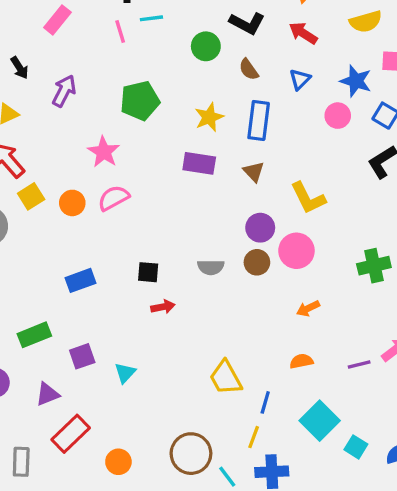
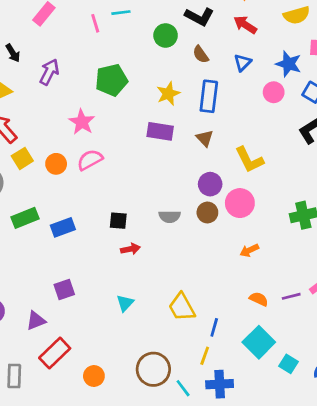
green rectangle: (34, 335) -> (25, 218), moved
orange semicircle: (301, 361) -> (259, 299), moved, turned 36
cyan triangle: (125, 373) -> (125, 303), moved

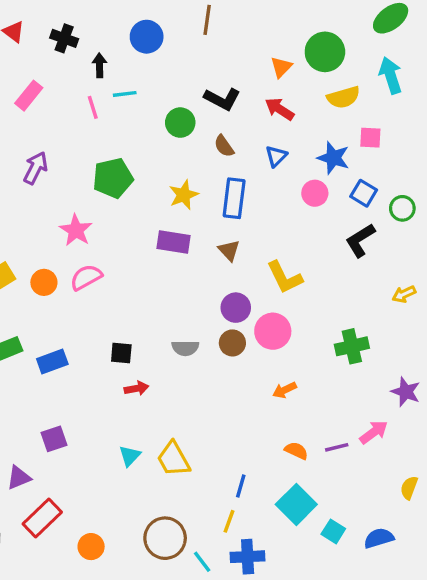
yellow trapezoid: (182, 307) -> (174, 459), moved

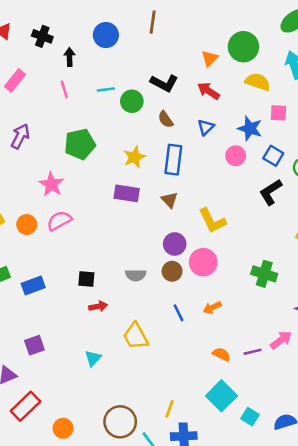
cyan line: (125, 94) -> (106, 90), moved
yellow semicircle: (343, 97) -> (258, 82), turned -145
green cross: (352, 346) -> (264, 274), turned 30
yellow trapezoid: (174, 459) -> (136, 336), moved
blue line: (241, 486) -> (179, 313), moved, turned -42

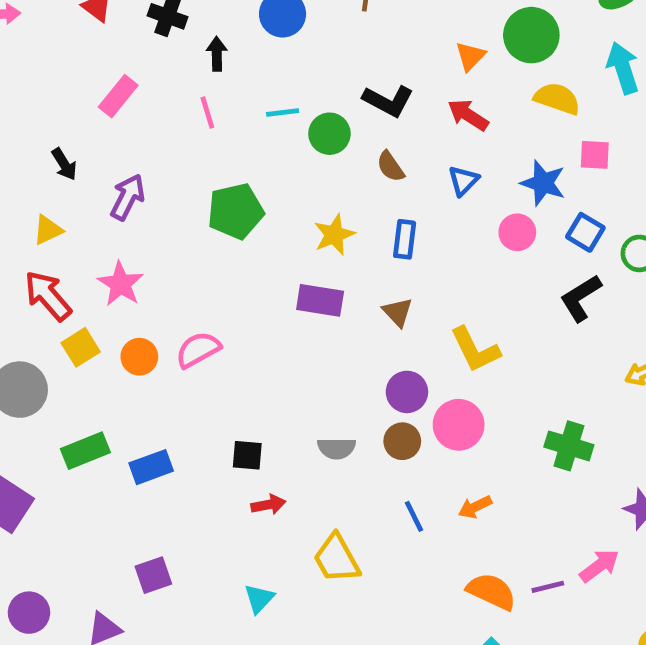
blue rectangle: (173, 160) -> (405, 239), size x0.7
pink star: (51, 184) -> (121, 284), moved
orange semicircle: (221, 354) -> (491, 591), size x1.5

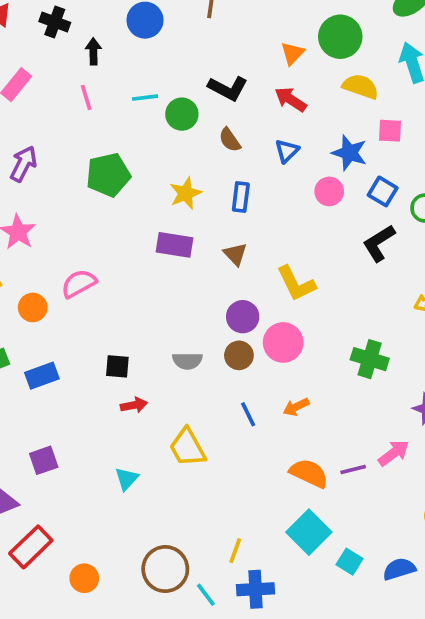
orange circle: (139, 357) -> (33, 307), moved

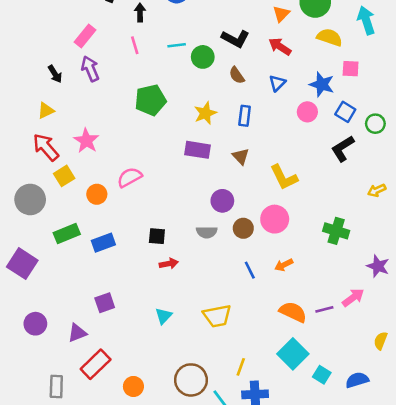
purple arrow: (23, 164) -> (90, 69), moved, turned -50
purple circle: (243, 317) -> (222, 201), moved
yellow trapezoid: (187, 447) -> (217, 316), moved, turned -72

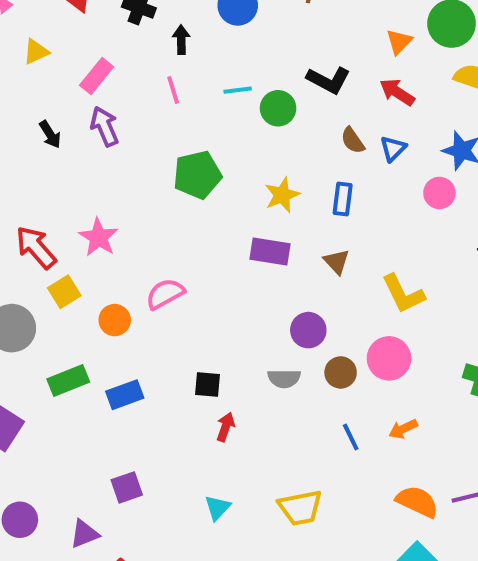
brown semicircle: (237, 75) -> (353, 141), moved
yellow triangle: (46, 111) -> (36, 52), moved
red arrow: (169, 264) -> (226, 427), turned -60

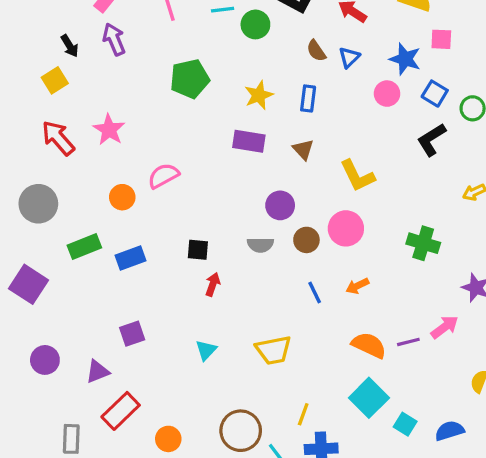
yellow square: (64, 292) -> (55, 80), moved

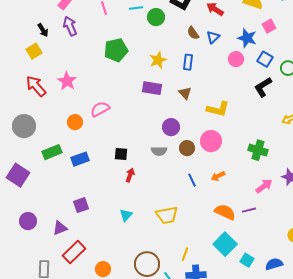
pink square: (441, 39) -> (269, 26), turned -32
yellow L-shape: (357, 176) -> (218, 109), turned -50
pink arrow: (445, 327) -> (264, 186), moved

